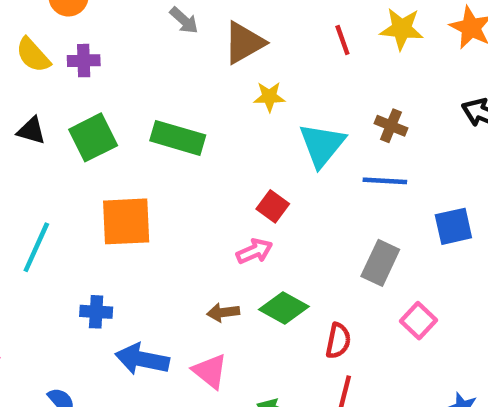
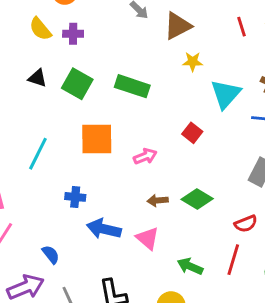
green square: (93, 137) -> (77, 84), turned -36
pink arrow: (254, 251) -> (145, 156), moved
red semicircle: (338, 341) -> (246, 224), moved, turned 55

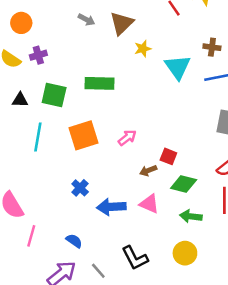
red square: (192, 133) -> (168, 156), moved
cyan line: (38, 154) -> (38, 137), moved
blue cross: (75, 197) -> (80, 188), turned -35
green diamond: (197, 199) -> (184, 184), moved

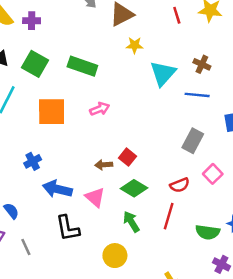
pink arrow: (127, 138) -> (100, 109), moved
green arrow: (191, 216) -> (131, 222), turned 35
black L-shape: (135, 258) -> (68, 228), moved

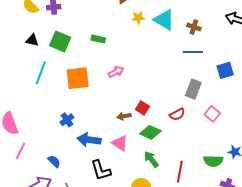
green rectangle: (82, 66) -> (98, 39), size x0.6
cyan triangle: (163, 73) -> (164, 20), moved, turned -35
red semicircle: (180, 185) -> (177, 114), moved
red line: (169, 216) -> (180, 172), moved

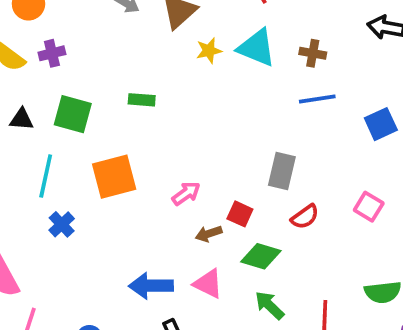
pink arrow: (116, 72) -> (186, 193), moved
gray rectangle: (193, 89) -> (282, 171), moved
blue cross: (67, 120) -> (62, 224), moved

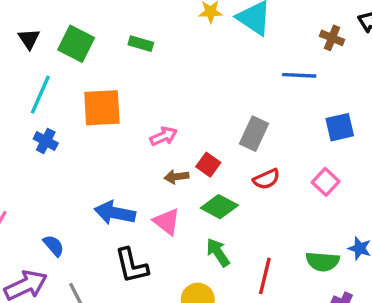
brown cross: (313, 53) -> (332, 38), moved
black triangle: (22, 119) -> (29, 39), turned 40
blue square: (381, 124) -> (340, 127), moved
blue cross: (62, 224) -> (46, 141), turned -30

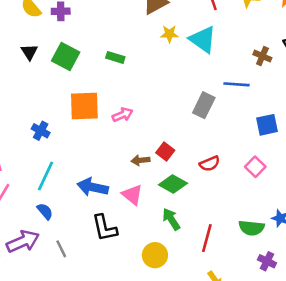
cyan line: (40, 95) -> (45, 176), moved
gray rectangle: (254, 134) -> (204, 105), moved
pink arrow: (164, 136) -> (123, 115), moved

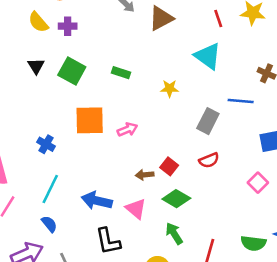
yellow star: (169, 34) -> (170, 88), moved
red semicircle: (210, 164) -> (209, 160), moved

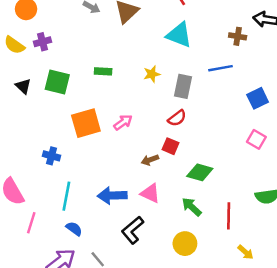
gray rectangle: (208, 121) -> (183, 86), moved
red semicircle: (209, 160) -> (177, 118), moved
green diamond: (176, 199) -> (200, 172), moved
black L-shape: (108, 241) -> (133, 230), turned 76

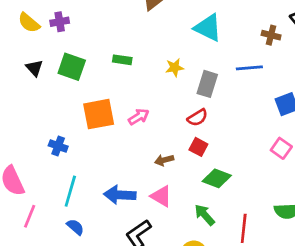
red square: (171, 146) -> (198, 147), moved

